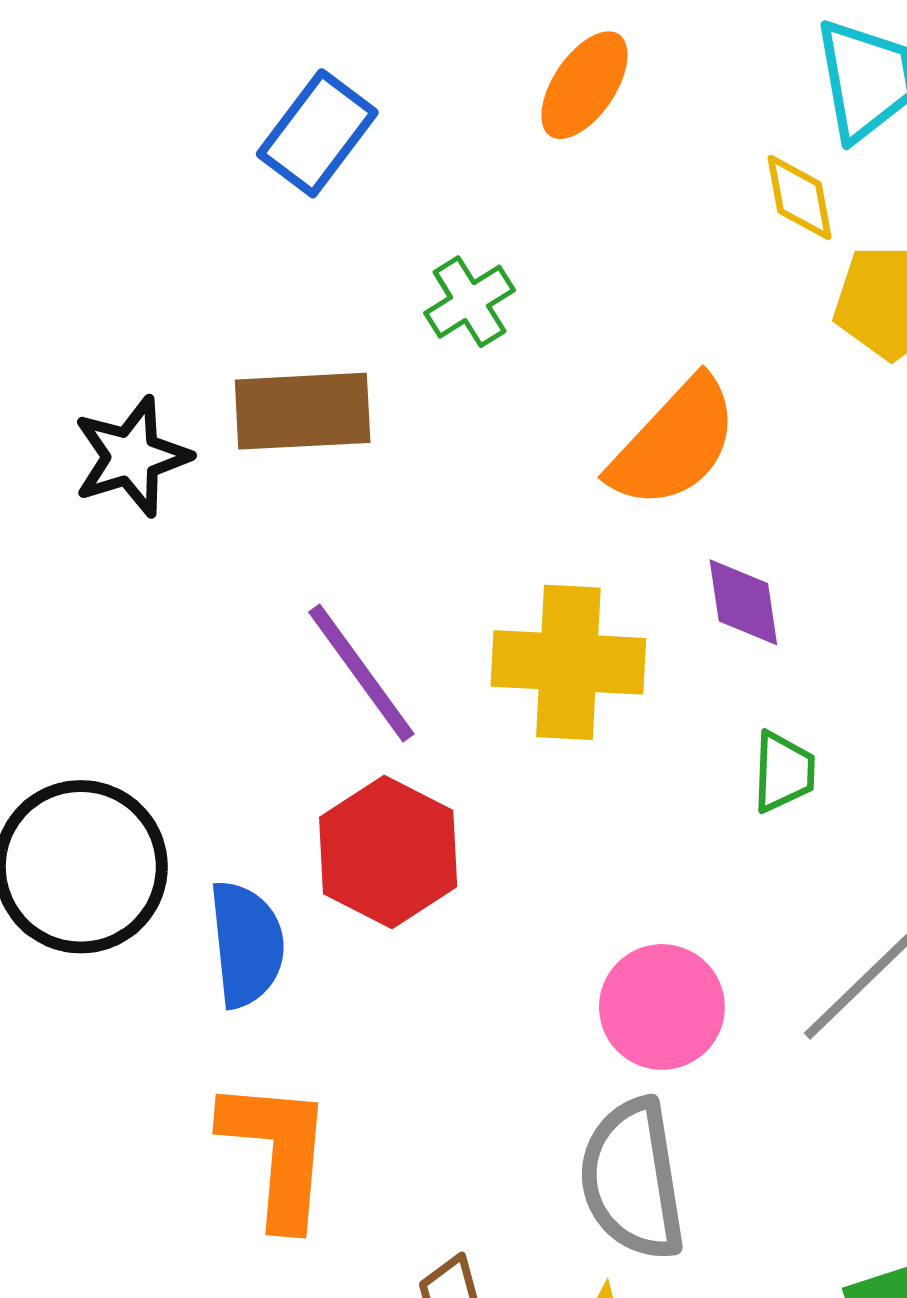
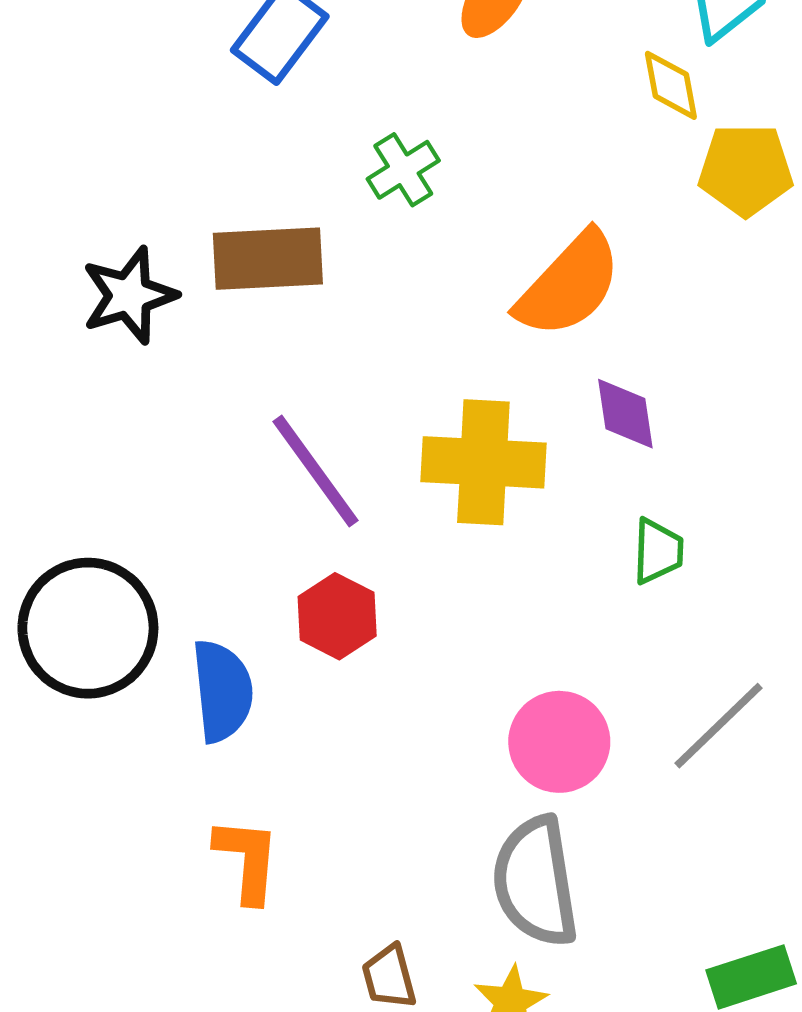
red hexagon: (388, 852) -> (337, 616), size x0.7
orange L-shape: (277, 1153) -> (247, 860), size x0.7

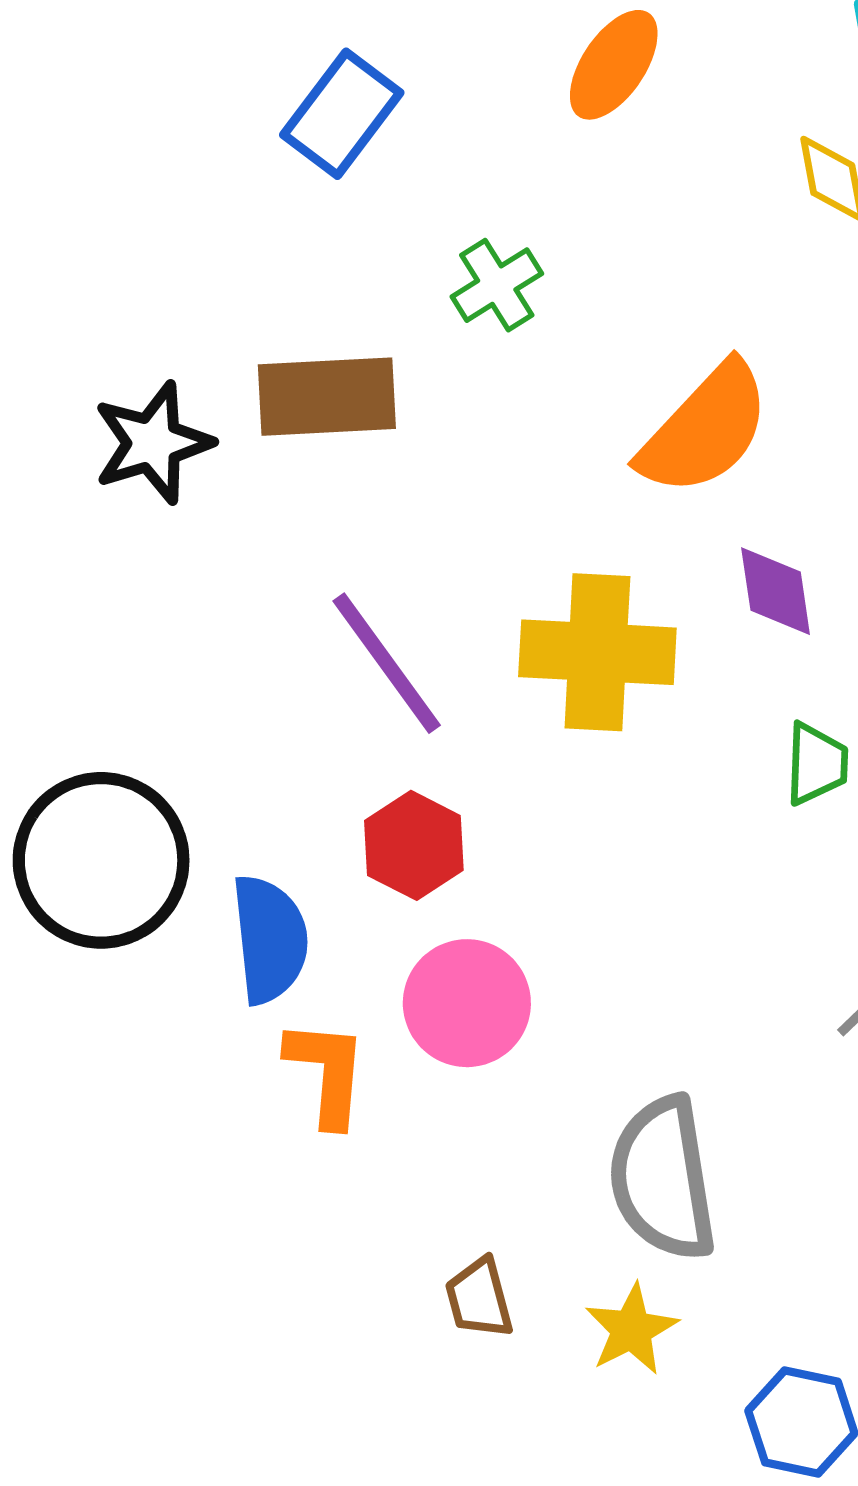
pink circle: (559, 742) -> (467, 1003), moved
orange L-shape: (247, 860) -> (327, 1072), moved

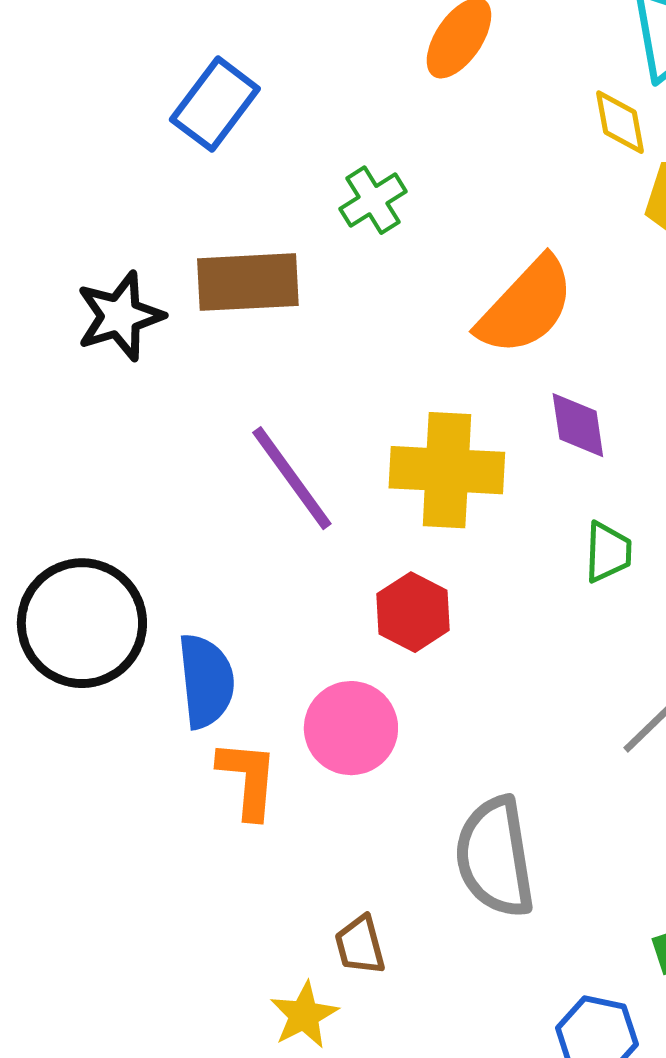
blue rectangle: (342, 114) -> (215, 104), moved
red hexagon: (414, 845) -> (413, 612), moved
yellow star: (631, 1330) -> (304, 1015), moved

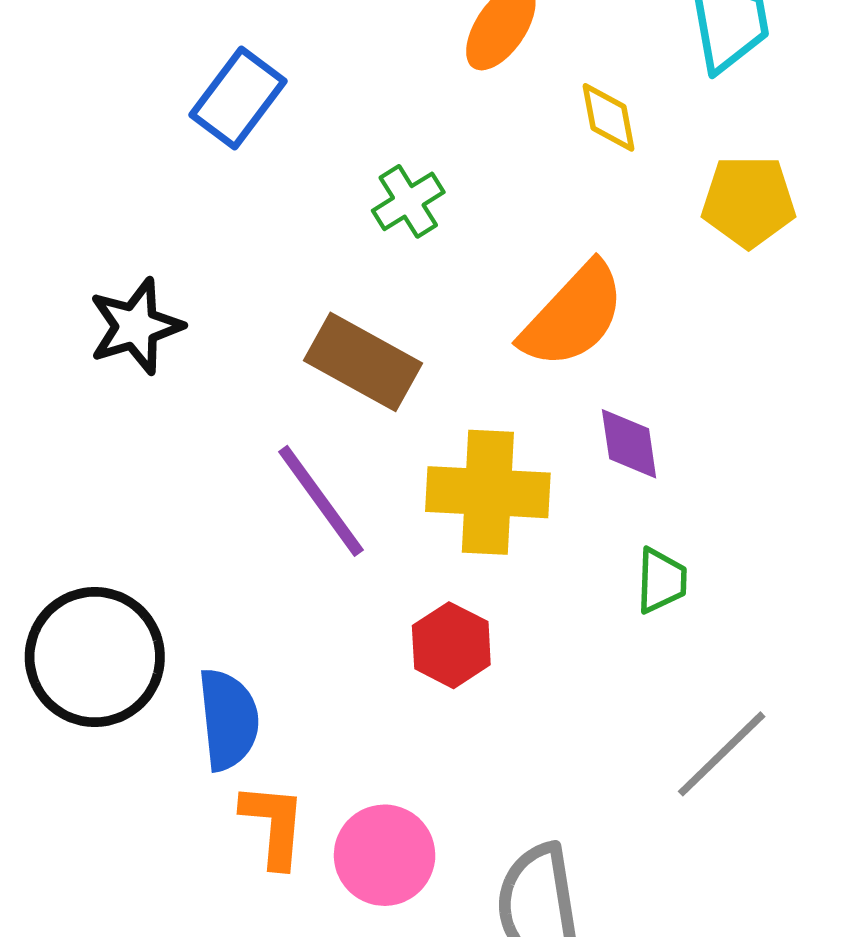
yellow diamond: (620, 122) -> (609, 117), moved
brown rectangle: (248, 282) -> (363, 362), moved, turned 32
pink circle: (351, 728) -> (385, 855), moved

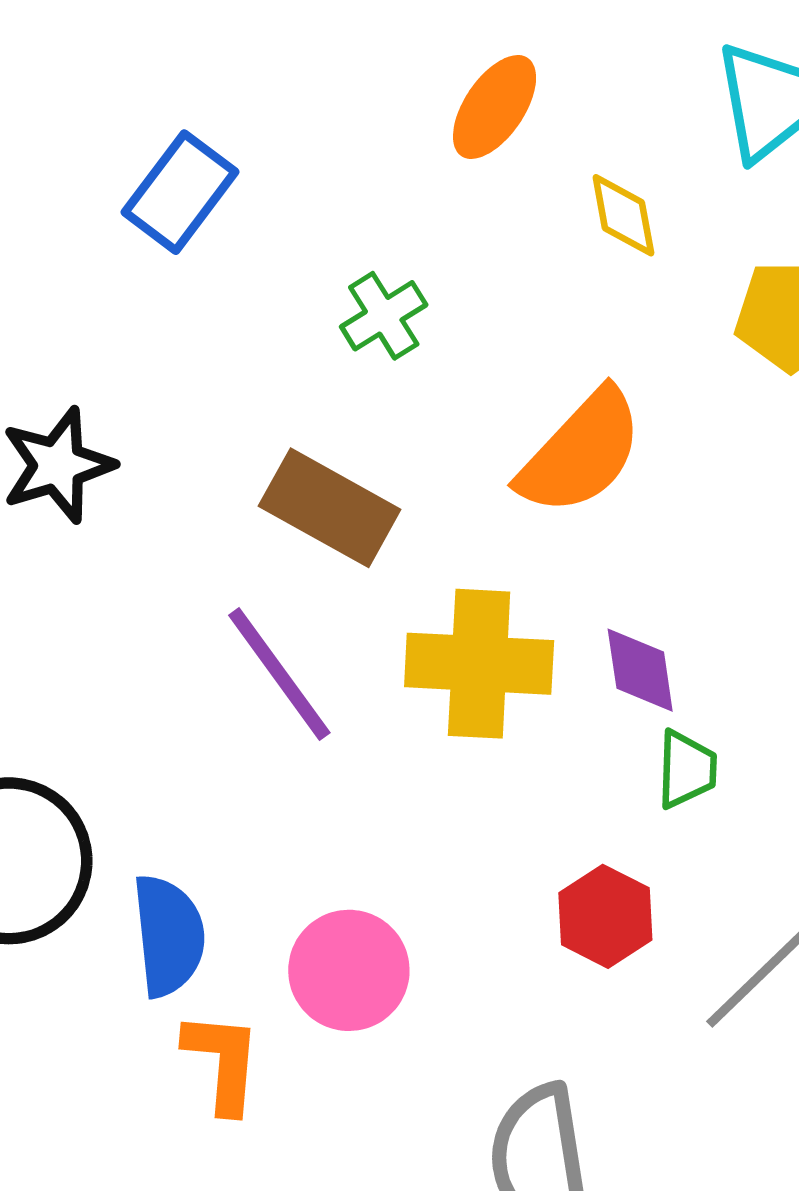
purple diamond: (629, 444) -> (640, 670), moved
red hexagon: (451, 645) -> (605, 916), moved
pink circle: (385, 855) -> (349, 970), moved

